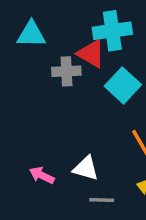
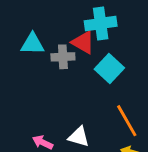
cyan triangle: (31, 34) -> (32, 44), moved

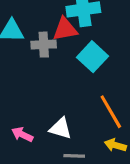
red triangle: (83, 42) -> (65, 29), turned -40

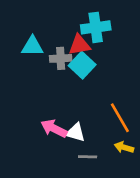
cyan square: (93, 57) -> (82, 65), moved
pink arrow: (22, 135) -> (54, 128), moved, size x1.4

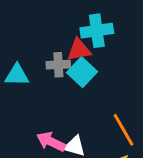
cyan triangle: (32, 46) -> (17, 75), moved

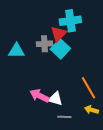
red triangle: (79, 50) -> (58, 34), turned -36

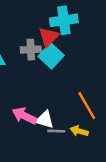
yellow arrow: (91, 110) -> (79, 131), moved
gray line: (64, 117) -> (56, 131), moved

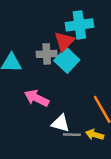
pink arrow: (24, 116) -> (37, 98), moved

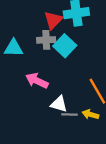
red triangle: (64, 41) -> (53, 20), moved

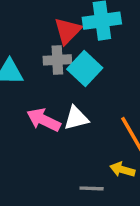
white triangle: (59, 104) -> (76, 118), moved, turned -30
gray line: (69, 114) -> (92, 188), moved

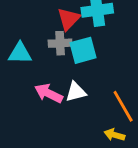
cyan square: (85, 69) -> (83, 50), turned 32

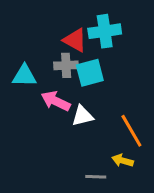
red triangle: (69, 19) -> (75, 40), turned -45
pink arrow: (49, 93) -> (56, 101), moved

